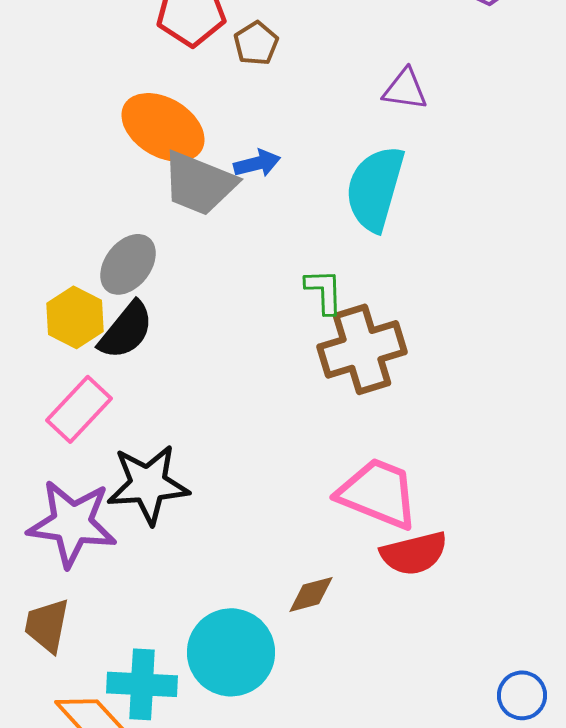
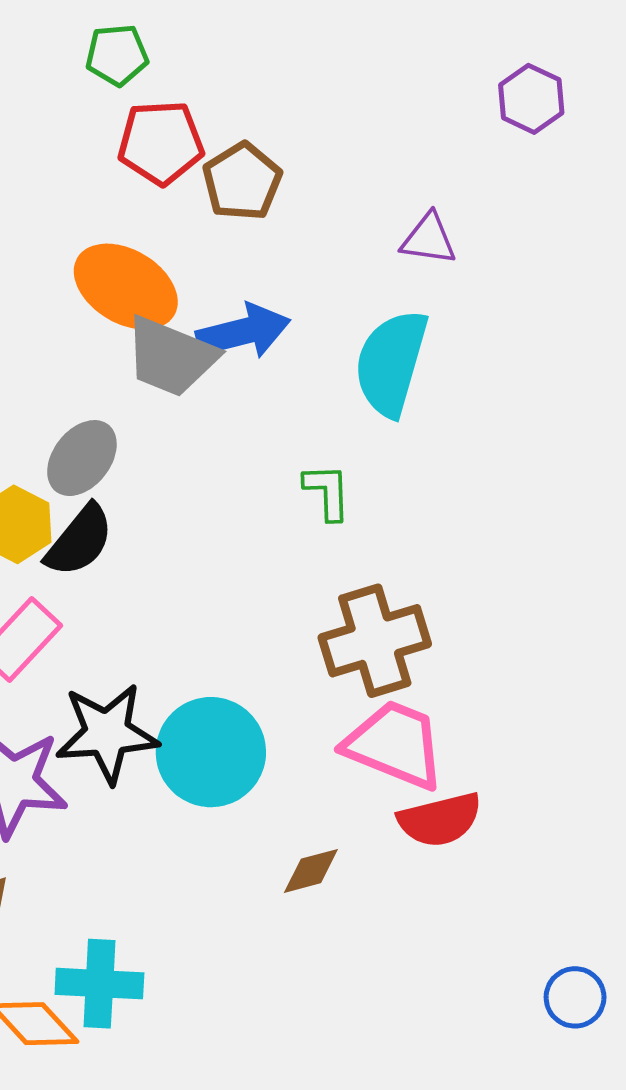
brown pentagon: (256, 43) -> (242, 181), size x1.4
blue arrow: (257, 163) -> (243, 332), size x1.6
brown cross: (362, 349) -> (375, 641), moved
cyan circle: (231, 652) -> (211, 752), moved

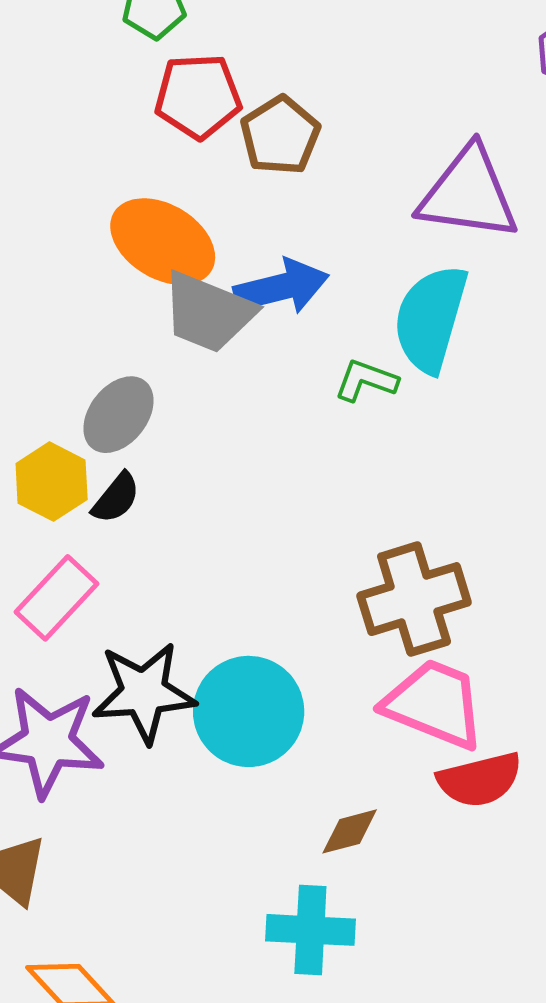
purple triangle: (429, 239) -> (468, 194), size x1.8
green L-shape: (327, 492) -> (366, 381), moved, turned -68
black semicircle: (79, 541) -> (116, 498), size x0.7
cyan cross: (99, 984) -> (310, 930), moved

